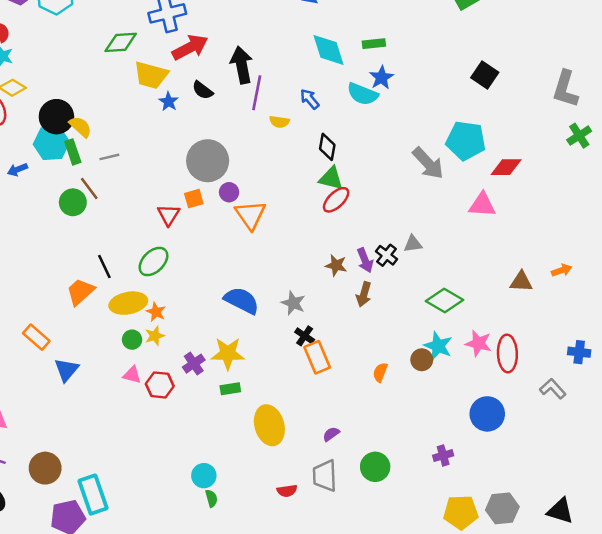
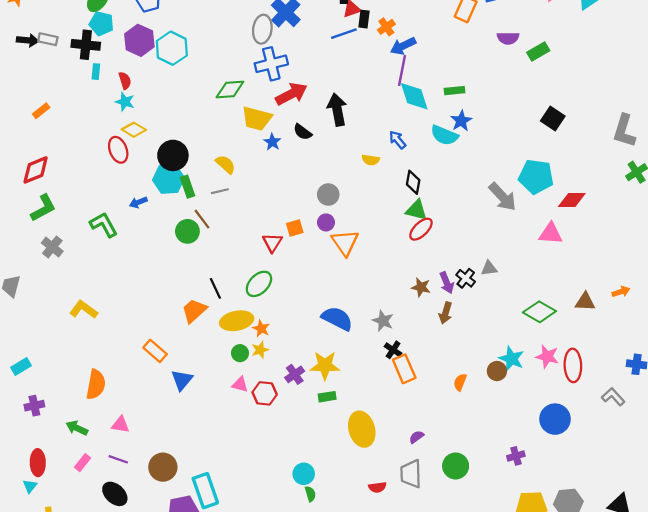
purple line: (257, 93) -> (402, 71), moved
yellow semicircle: (80, 127) -> (225, 164), moved
gray circle: (208, 161) -> (328, 195), moved, size x0.6
green diamond: (444, 301) -> (539, 312), moved

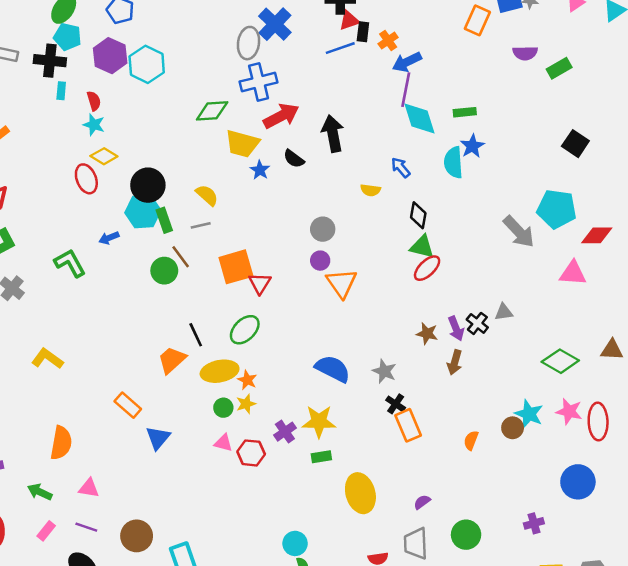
cyan semicircle: (444, 135) -> (453, 162), turned 64
orange square: (295, 228) -> (236, 267), moved, size x1.8

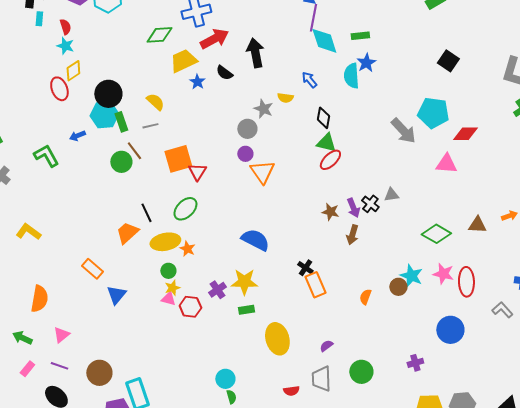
yellow trapezoid: (242, 144) -> (183, 61), turned 140
yellow diamond: (104, 156) -> (73, 71), turned -65
gray star: (384, 371) -> (263, 109), moved
yellow star: (246, 404) -> (172, 288), moved
pink triangle: (89, 488) -> (61, 335), turned -48

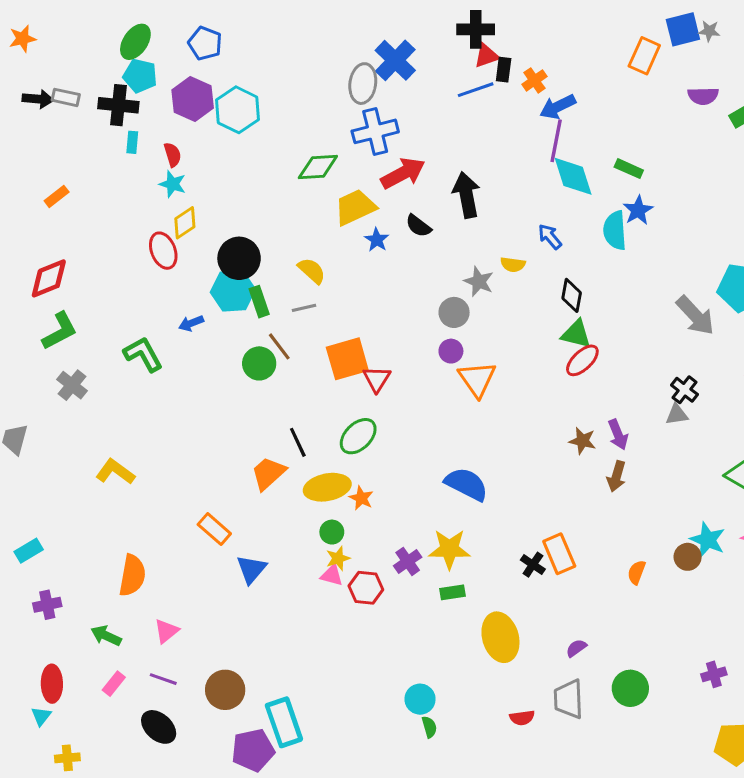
green rectangle: (360, 36) -> (629, 169), turned 30
black cross: (370, 204) -> (684, 390), moved
black cross: (305, 268) -> (533, 565), moved

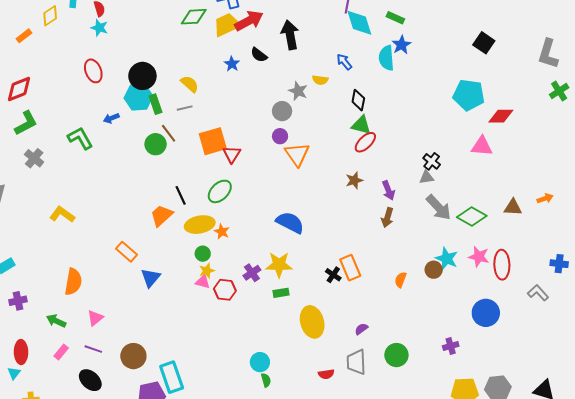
yellow trapezoid: (355, 207) -> (227, 25), moved
yellow diamond: (185, 223) -> (50, 16), moved
gray arrow: (695, 316) -> (439, 207), moved
brown star: (582, 441) -> (354, 180), moved, turned -30

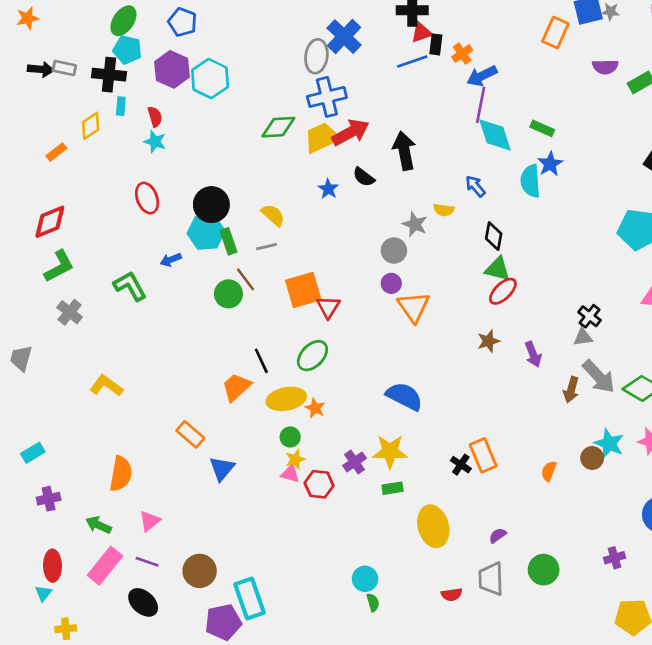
brown arrow: (387, 217) -> (571, 390), moved
pink rectangle: (61, 352) -> (105, 566), size x1.8

